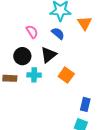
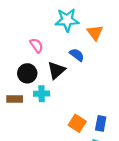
blue semicircle: (58, 33) -> (77, 55), moved
orange square: (66, 75) -> (77, 123), moved

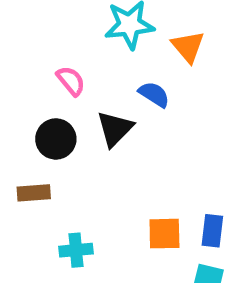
cyan cross: (42, 94) -> (76, 250), moved
orange square: (77, 123) -> (164, 234), turned -30

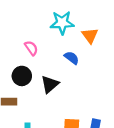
black triangle: (115, 129) -> (50, 84), moved

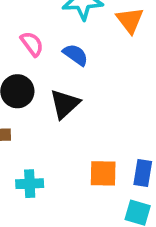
blue semicircle: (72, 58) -> (76, 55), moved

